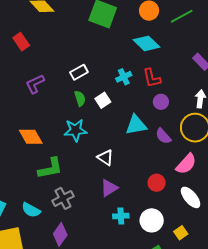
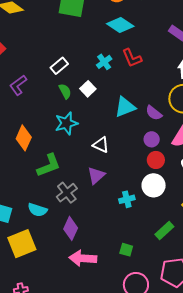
purple circle: (161, 102) -> (152, 139), moved
orange diamond: (31, 137) -> (24, 138), turned 65
purple triangle: (109, 188) -> (96, 175), moved
white circle: (152, 220) -> (154, 185), moved

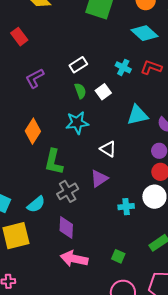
red L-shape: (132, 58) -> (151, 67), turned 125
cyan cross: (104, 62) -> (123, 67), turned -35
green L-shape: (49, 165) -> (54, 162), turned 116
cyan semicircle: (37, 210) -> (36, 204), turned -66
purple diamond: (71, 228) -> (66, 227), turned -30

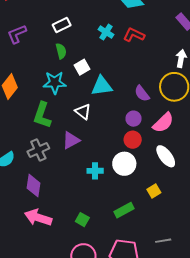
white square: (103, 92) -> (82, 67), moved
cyan triangle: (137, 115) -> (102, 86), moved
green L-shape: (54, 162) -> (42, 115), moved

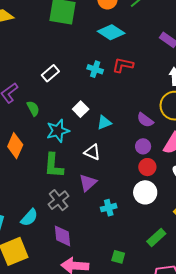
green semicircle: (61, 51) -> (33, 108), moved
cyan triangle: (102, 86) -> (104, 123), size x0.7
cyan cross: (95, 171) -> (109, 208), moved

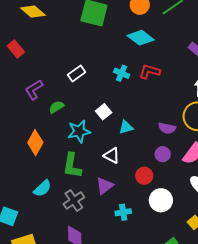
green semicircle: (33, 108) -> (56, 107), turned -98
purple semicircle: (145, 120) -> (167, 128), turned -30
red circle: (147, 167) -> (144, 176), moved
cyan semicircle: (29, 217) -> (43, 188), moved

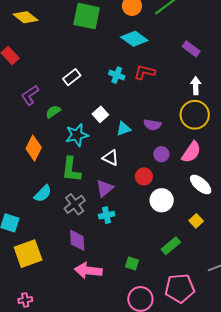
purple semicircle: (167, 128) -> (152, 125), moved
cyan cross: (123, 212) -> (107, 215), moved

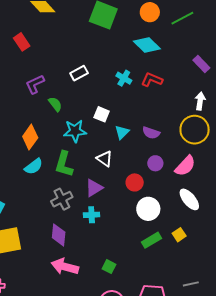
green semicircle: (53, 112) -> (55, 104), turned 77
white square: (100, 114) -> (102, 114), turned -35
cyan triangle: (124, 129) -> (122, 132), turned -35
cyan semicircle: (43, 194) -> (34, 166), moved
green rectangle: (171, 246) -> (152, 240), moved

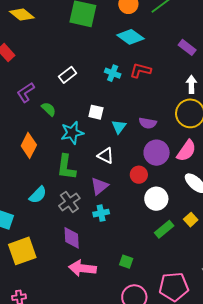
purple circle: (155, 163) -> (157, 153), size x1.6
cyan semicircle: (34, 166) -> (38, 195), moved

